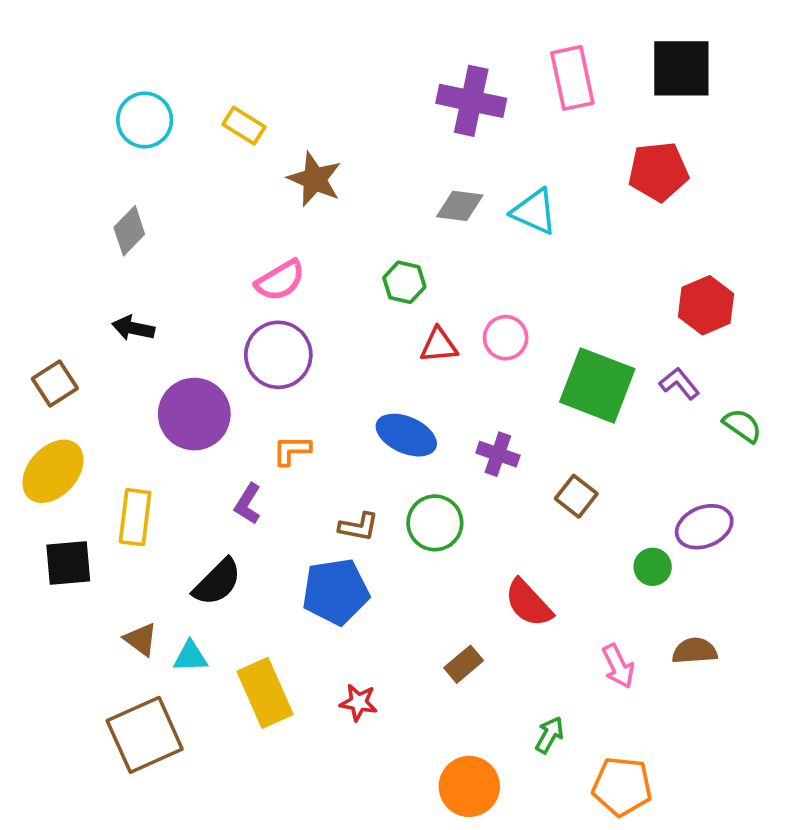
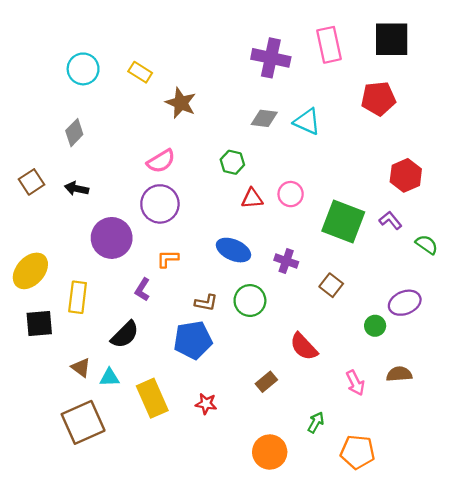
brown square: (55, 383) -> (31, 182), moved

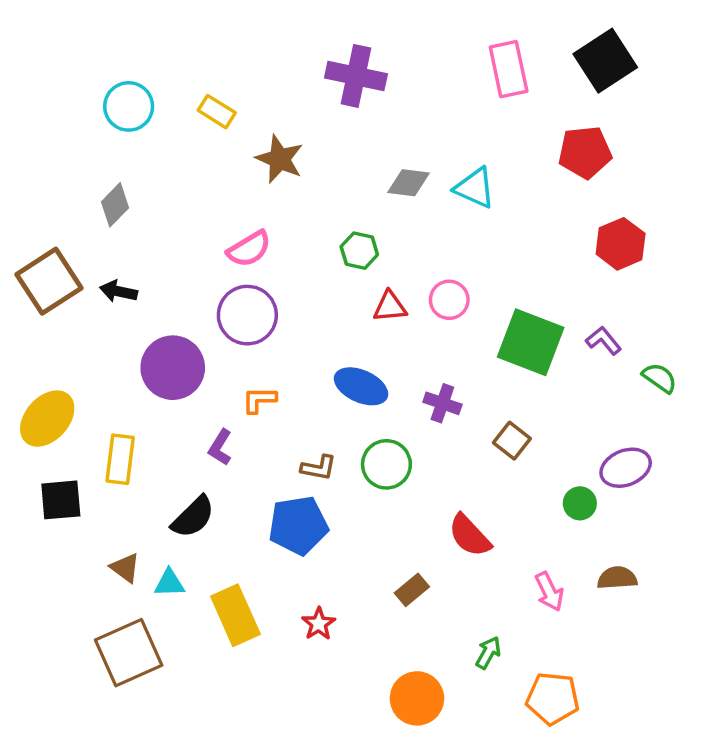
black square: (392, 39) -> (605, 61), turned -33
purple cross: (271, 58) -> (356, 76), moved
red hexagon: (406, 175) -> (621, 244), moved
brown square: (31, 182) -> (49, 281), size x1.6
red star: (206, 404) -> (319, 624), turned 30

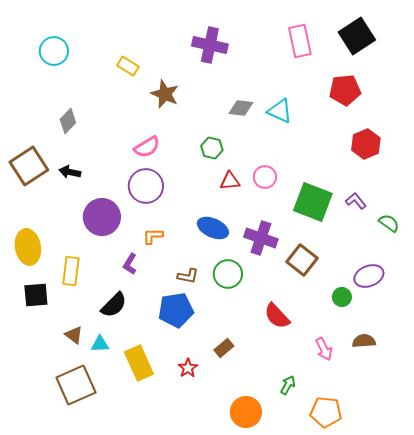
cyan circle: (129, 106) -> (54, 51), moved
purple cross: (442, 403) -> (261, 238), size x1.5
yellow ellipse: (47, 419) -> (28, 247), turned -52
brown square: (512, 441) -> (302, 260), size x1.4
brown rectangle: (412, 590) -> (224, 348), moved

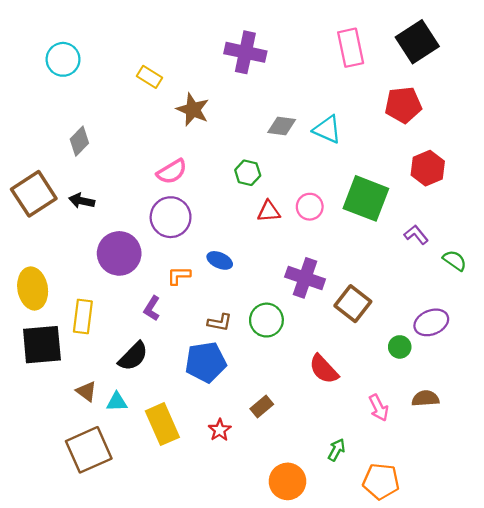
green square: (313, 202) -> (366, 198), moved
blue ellipse: (213, 228) -> (220, 260), moved, size x0.7
black square: (36, 295) -> (42, 345), size x1.4

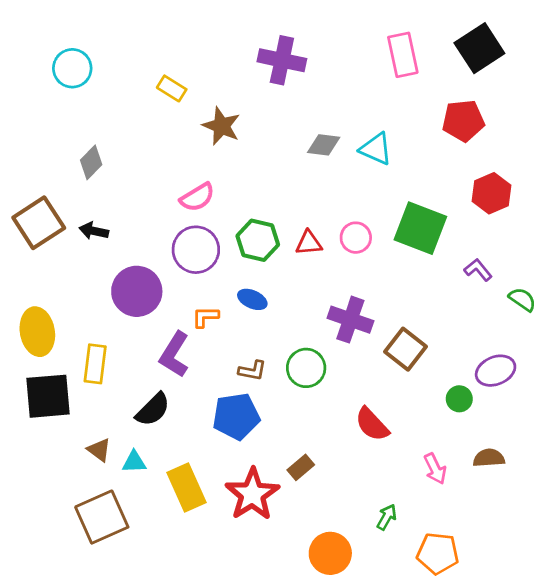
green hexagon: (248, 173) -> (258, 240), moved, size x1.4
purple L-shape: (152, 308) -> (174, 354), size x1.6
red star: (220, 430) -> (252, 494), size x2.0

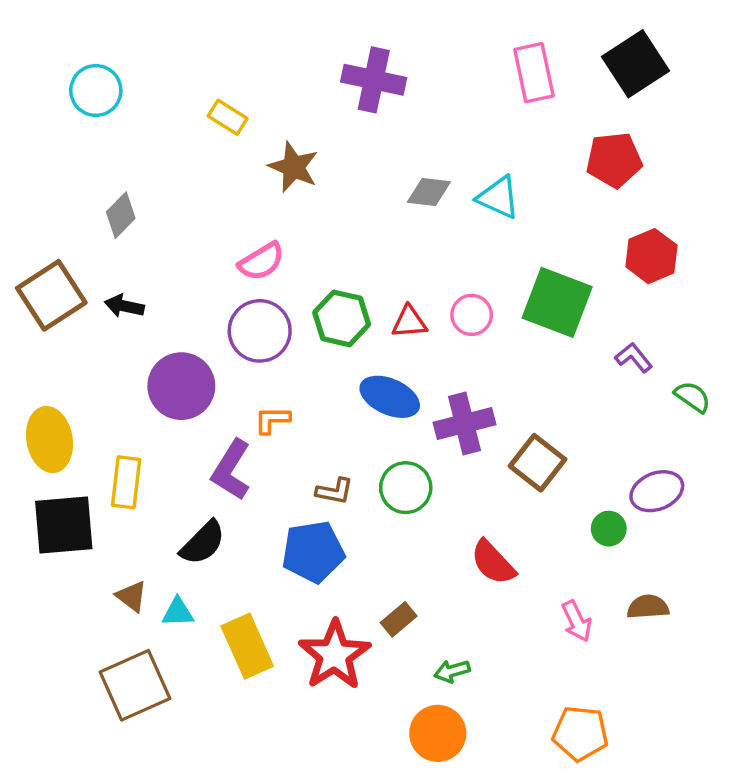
blue ellipse: (252, 299) -> (390, 397), moved, size x1.5
purple cross: (350, 320) -> (464, 424), turned -33
green arrow: (387, 517) -> (452, 671), moved, turned -135

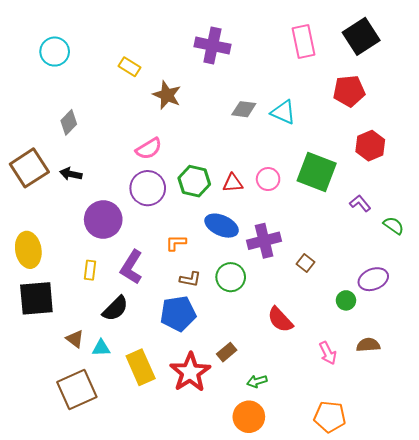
orange L-shape: (272, 420) -> (176, 243), moved
brown square: (538, 463) -> (306, 263), size x0.6
yellow rectangle: (126, 482) -> (90, 270), moved, size x0.7

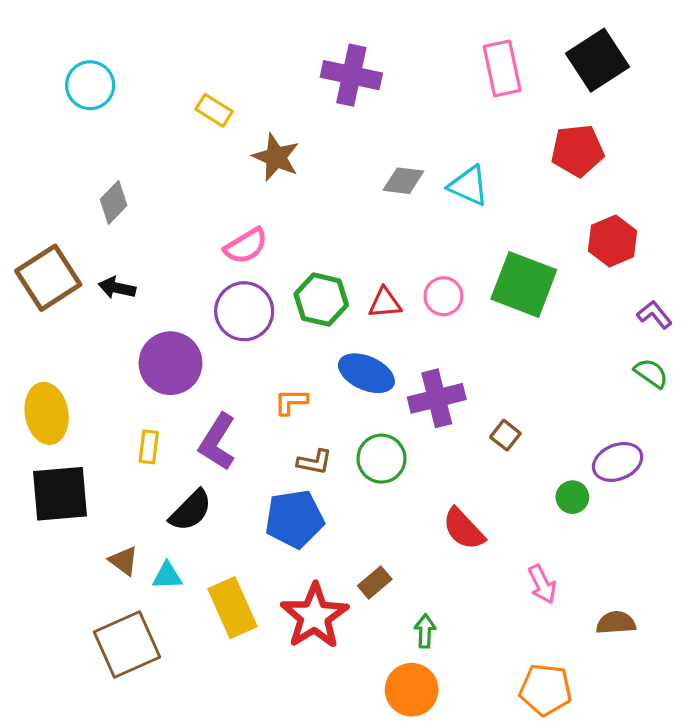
purple L-shape: (360, 203) -> (654, 315), moved
brown semicircle: (368, 345) -> (616, 623), moved
green arrow: (257, 381) -> (425, 631), turned 108

